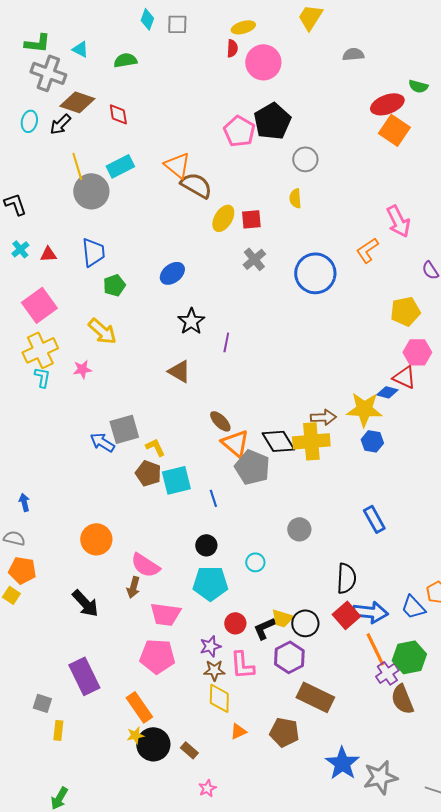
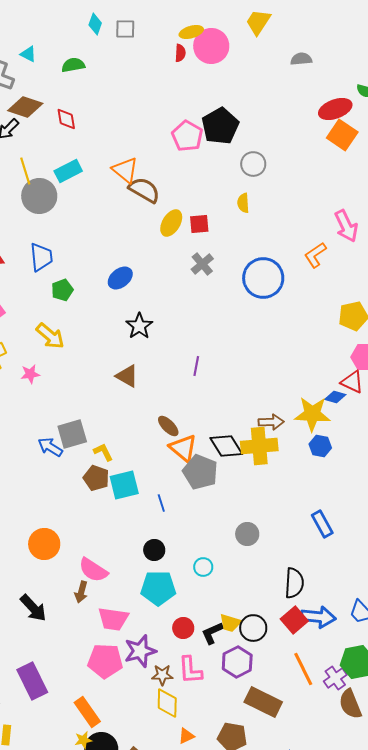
pink circle: (263, 62) -> (211, 46), moved
purple line: (226, 342) -> (196, 366), moved
purple star: (210, 646) -> (140, 651), moved, size x1.5
orange line: (375, 649) -> (303, 669), moved

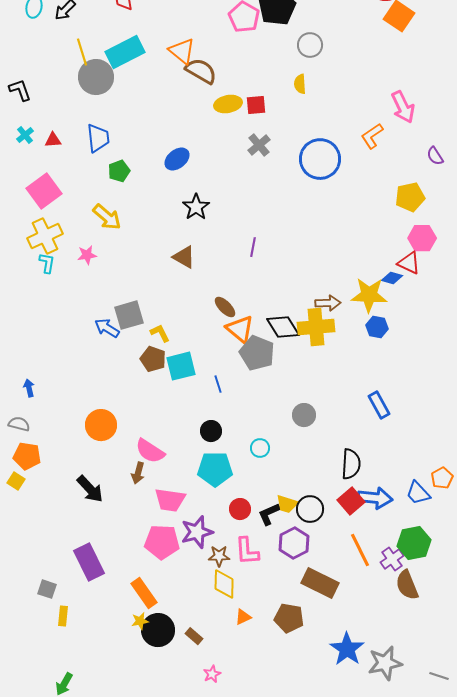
cyan rectangle: (68, 171) -> (125, 52), size x1.4
yellow ellipse: (171, 223) -> (228, 104), turned 48

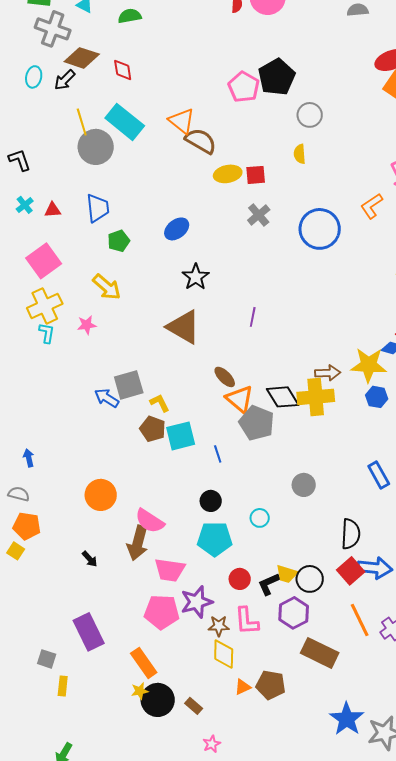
cyan rectangle: (125, 52) -> (125, 122), turned 66
brown triangle: (184, 257) -> (184, 327), size x1.5
brown arrow: (138, 473) -> (138, 543), size x1.6
black arrow: (90, 489) -> (90, 559), size x0.6
brown pentagon: (289, 618) -> (271, 685), moved

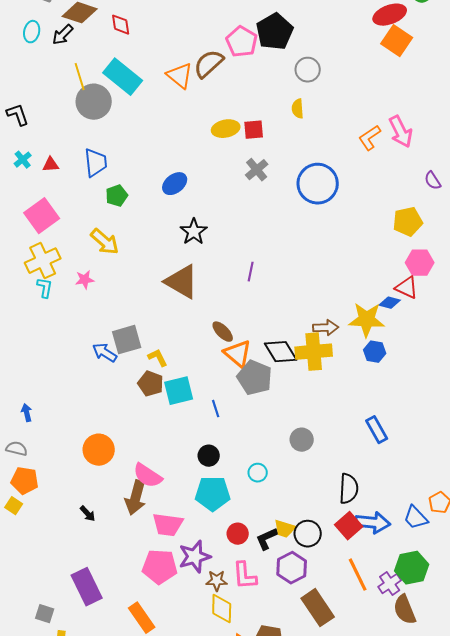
brown semicircle: (201, 141) -> (209, 64), moved, turned -72
orange L-shape: (372, 206) -> (370, 138), moved
brown rectangle: (320, 653) -> (318, 608), turned 30

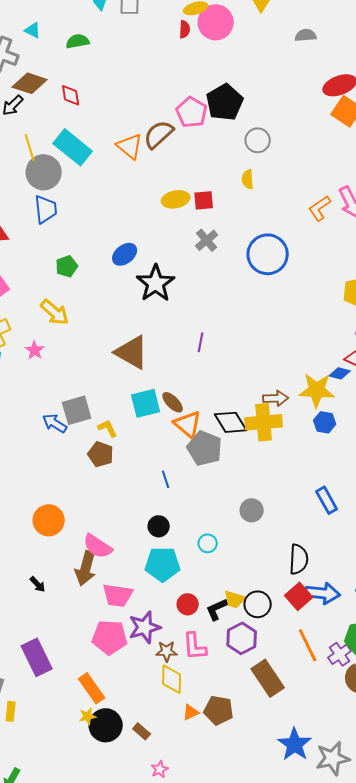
blue trapezoid: (96, 163) -> (46, 209), moved
black star: (194, 232) -> (156, 283), moved, size x1.4
pink star: (85, 280) -> (35, 350), turned -30
cyan square: (179, 391) -> (146, 403), moved

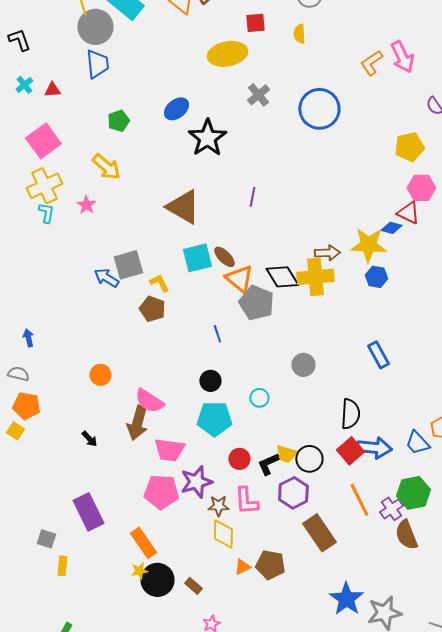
yellow ellipse: (176, 199) -> (227, 54), size x1.4
red square: (204, 200) -> (255, 23), moved
orange circle: (49, 520) -> (100, 375), size x0.7

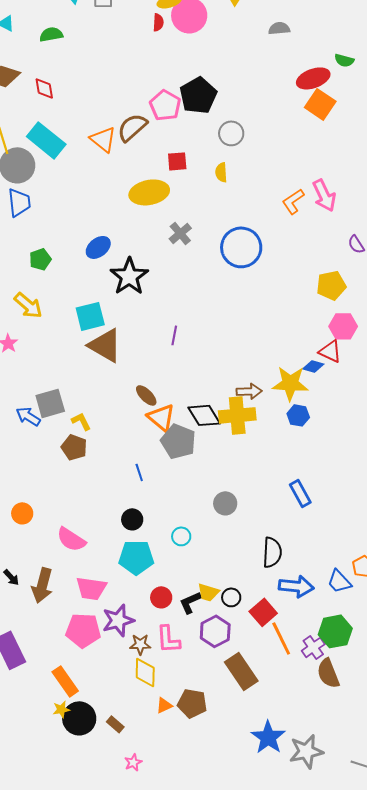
cyan square: (197, 258) -> (90, 316), moved
brown arrow: (137, 423) -> (42, 585), moved
red square: (350, 451) -> (263, 612), moved
black circle: (309, 459) -> (231, 597), size x0.7

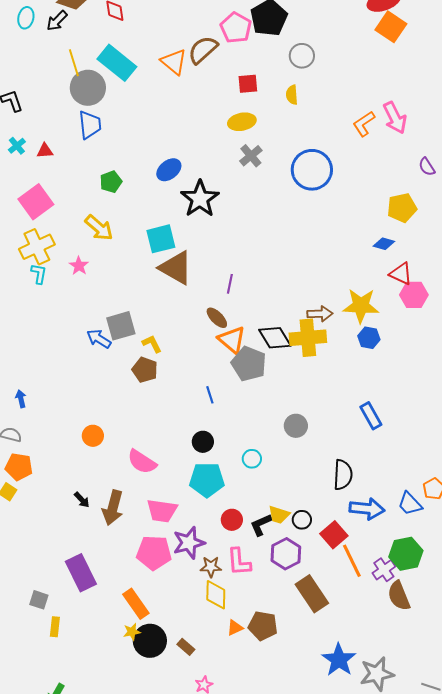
yellow ellipse: (149, 192) -> (242, 122), moved, size x0.7
pink hexagon: (343, 326) -> (414, 295), moved
purple line: (174, 335) -> (230, 284), moved
blue diamond: (313, 366) -> (384, 244), moved

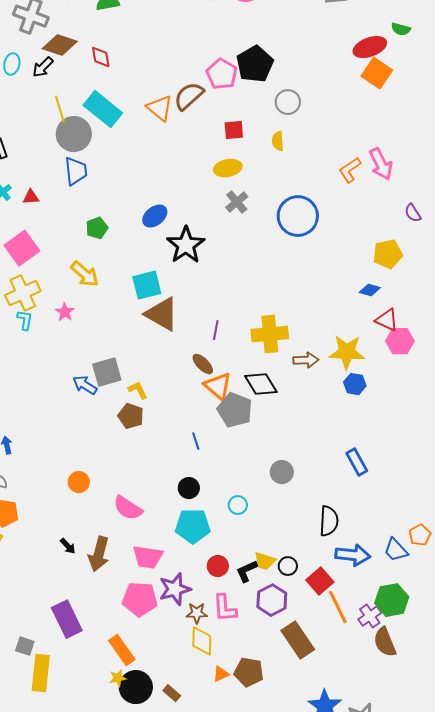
yellow cross: (308, 338) -> (270, 334), moved
yellow rectangle: (55, 627) -> (41, 673), size x1.8

